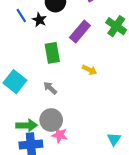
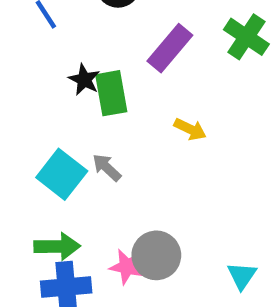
black star: (39, 20) -> (84, 80), moved
cyan square: (15, 82) -> (62, 174), moved
gray circle: (51, 120) -> (156, 255), moved

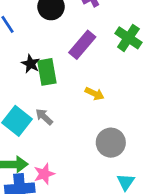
gray circle: (156, 255) -> (111, 143), moved
pink star: (127, 267) -> (44, 174), moved, turned -30

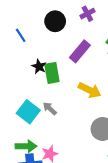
yellow arrow: (94, 94) -> (90, 90), size x1.5

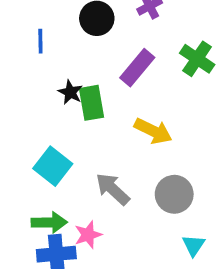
blue line: (21, 35) -> (40, 41), turned 32
gray arrow: (50, 109) -> (113, 189), moved, size x1.5

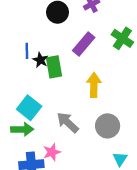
blue line: (40, 41) -> (27, 51), moved
yellow arrow: (153, 131) -> (94, 85), turned -115
green arrow: (49, 222) -> (22, 129), moved

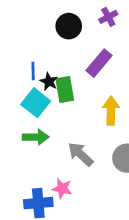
cyan square: (29, 108) -> (36, 103), moved
green arrow: (22, 129) -> (36, 137), moved
pink star: (52, 152) -> (62, 189), turned 30

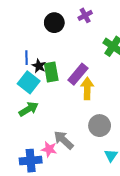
purple rectangle: (99, 63) -> (78, 74), moved
green arrow: (36, 137) -> (29, 109), turned -30
gray arrow: (81, 154) -> (64, 140), moved

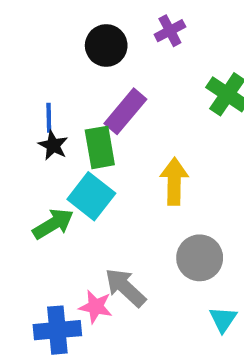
black star: (39, 66) -> (53, 145), moved
purple rectangle: (78, 74) -> (125, 111), moved
cyan square: (29, 82) -> (91, 196), moved

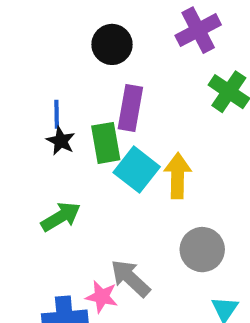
purple cross: (170, 31) -> (198, 30), moved, size x1.5
purple rectangle: (125, 111) -> (130, 108), turned -30
cyan square: (91, 196) -> (137, 170), moved

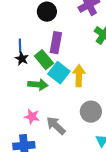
green rectangle: (106, 143) -> (44, 60), turned -30
green arrow: (61, 217) -> (38, 85), moved, turned 36
pink star: (102, 297) -> (32, 117), moved

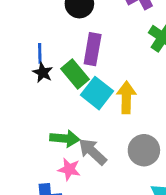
green arrow: (38, 85) -> (65, 139), moved
pink star: (32, 117) -> (69, 169), moved
gray arrow: (56, 126) -> (93, 152), moved

